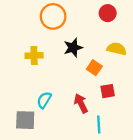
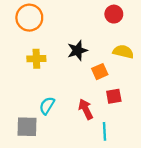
orange circle: (53, 16) -> (29, 18), moved
orange square: (94, 68) -> (100, 72), turned 32

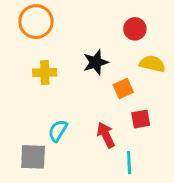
red circle: (114, 14) -> (135, 29), moved

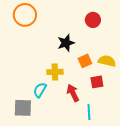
yellow semicircle: (152, 64) -> (107, 61), moved
yellow cross: (45, 73) -> (55, 72), moved

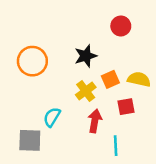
orange circle: (25, 15) -> (32, 61), moved
yellow cross: (55, 72) -> (86, 91), moved, turned -35
red arrow: (73, 93) -> (95, 121), turned 36

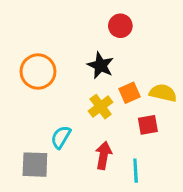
red circle: (121, 26) -> (120, 26), moved
black star: (86, 56) -> (101, 65), turned -30
red arrow: (95, 121) -> (104, 155), moved

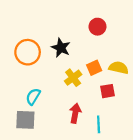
red circle: (120, 26) -> (97, 27), moved
black star: (101, 65) -> (61, 48), moved
cyan semicircle: (61, 137) -> (33, 97), moved

